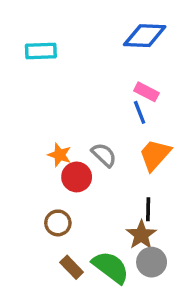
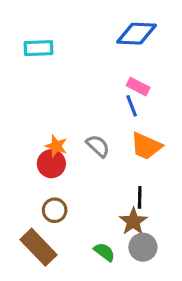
orange trapezoid: (155, 155) -> (146, 146), turned -108
red circle: (77, 177) -> (51, 164), moved
brown rectangle: (72, 267) -> (39, 247), moved, size x1.6
green semicircle: (111, 267) -> (104, 252), size x0.6

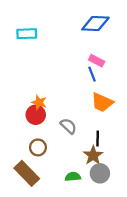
gray semicircle: (98, 146) -> (68, 126), moved
green semicircle: (104, 252) -> (73, 177), turned -42

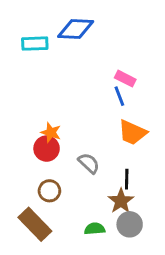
blue diamond: (95, 24) -> (76, 29), moved

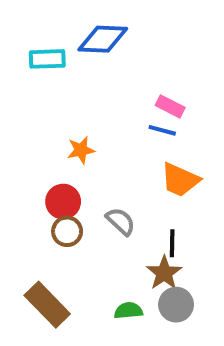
blue line: (119, 96) -> (162, 130), turned -54
orange star: (51, 132) -> (81, 150), moved, turned -30
brown circle: (49, 191) -> (67, 231), moved

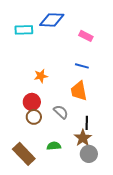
pink rectangle: (170, 106) -> (86, 36), moved
orange trapezoid: (180, 180) -> (79, 91), moved, turned 55
green semicircle: (128, 311) -> (54, 146), moved

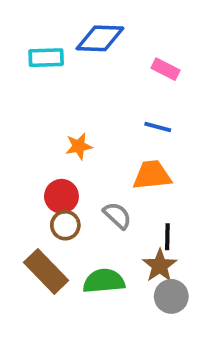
orange trapezoid: (79, 91) -> (152, 175), turned 95
green semicircle: (54, 146) -> (104, 281), size x1.5
brown rectangle: (24, 154) -> (46, 271), moved

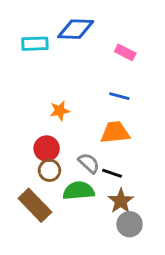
black line: (167, 237) -> (112, 173), moved, turned -72
green semicircle: (104, 281) -> (79, 191), moved

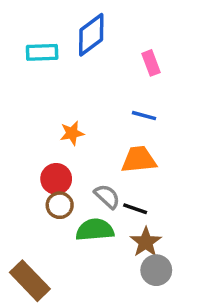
blue diamond: (76, 29) -> (91, 35), turned -39
pink rectangle: (125, 52) -> (151, 63), turned 42
brown rectangle: (35, 205) -> (30, 281), moved

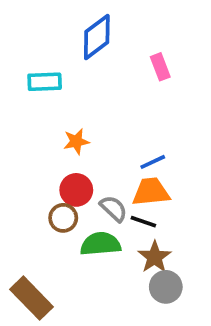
cyan rectangle: (42, 52) -> (45, 82), moved
blue line: (144, 116) -> (153, 162), moved, turned -40
orange trapezoid: (139, 160) -> (151, 192), moved
red circle: (56, 179) -> (76, 190), moved

